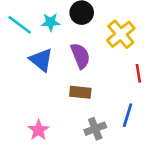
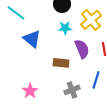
cyan star: (51, 22) -> (65, 28), moved
purple semicircle: (80, 56) -> (82, 49), moved

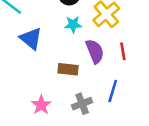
pink star: (30, 91) -> (41, 105), moved

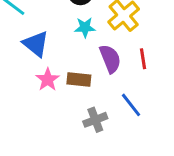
blue line: (113, 91) -> (131, 105), turned -55
pink star: (41, 105) -> (48, 80), moved

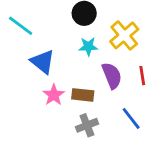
gray cross: (95, 120) -> (87, 125), moved

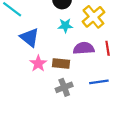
purple semicircle: (112, 76) -> (84, 48), turned -72
blue line: (131, 118) -> (99, 82), turned -60

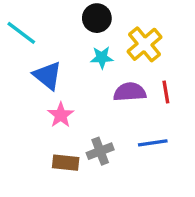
brown rectangle: (61, 63) -> (66, 163), moved

